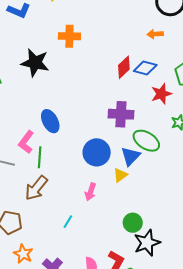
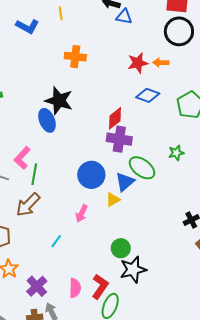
black star: (35, 63) -> (59, 101), moved
red diamond: (124, 67) -> (115, 118), moved
red star: (161, 94) -> (138, 63), moved
blue ellipse: (50, 121) -> (47, 120), moved

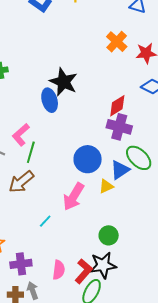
orange cross: (75, 57) -> (117, 42), moved, turned 30
pink arrow: (82, 213) -> (74, 197), size x1.6
black star: (133, 270) -> (103, 265), moved
purple cross: (37, 286) -> (21, 264), turned 30

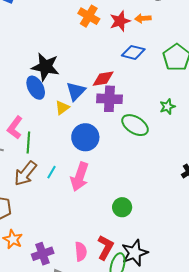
red diamond: (117, 106) -> (103, 79), turned 35
blue triangle: (120, 170) -> (76, 91), moved
yellow triangle: (106, 186) -> (62, 108), moved
cyan line: (45, 221) -> (52, 172), moved
black star: (103, 265) -> (135, 253), moved

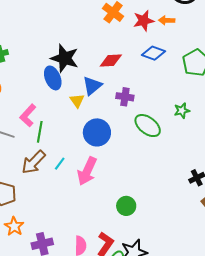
red diamond: (103, 79) -> (111, 61), moved
purple cross: (109, 99) -> (125, 97), size x0.7
yellow triangle: (62, 108) -> (77, 101), turned -35

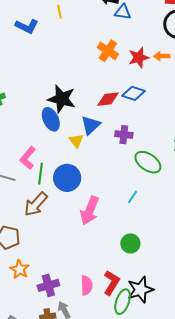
blue diamond: (153, 53) -> (133, 93), moved
blue circle: (97, 132) -> (67, 178), moved
cyan line: (60, 164) -> (132, 197), moved

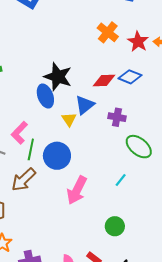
red star: (139, 58) -> (138, 42), turned -30

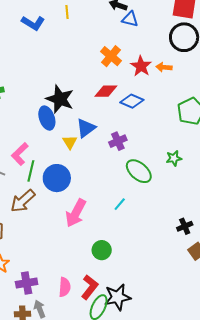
red diamond: (104, 80) -> (106, 91), moved
purple cross: (117, 117) -> (118, 141), turned -36
green circle: (115, 226) -> (102, 250), moved

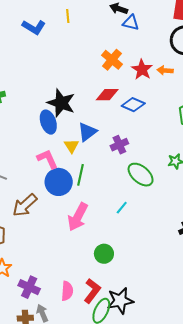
pink L-shape: (20, 154) -> (47, 159), moved, turned 110
green line: (31, 171) -> (81, 175), moved
purple cross: (27, 283) -> (29, 287), turned 35

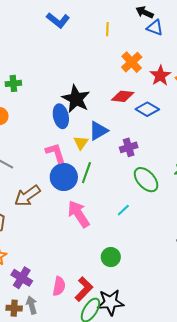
yellow line: (68, 16) -> (107, 29), moved
pink arrow: (78, 217) -> (79, 214), turned 112
green circle: (104, 254) -> (111, 257), moved

